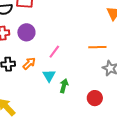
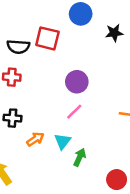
purple circle: (26, 32) -> (77, 82), moved
orange arrow: (29, 63) -> (35, 139), moved

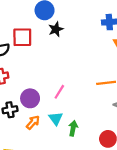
black star: (114, 33) -> (56, 29), moved
purple circle: (77, 82) -> (30, 98), moved

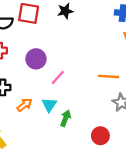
purple circle: (30, 98) -> (36, 59), moved

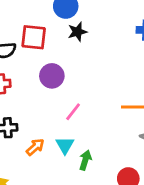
purple circle: (36, 59) -> (52, 76), moved

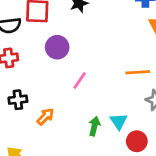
cyan triangle: (65, 145) -> (119, 121), moved

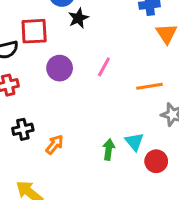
pink line: (80, 80) -> (104, 67), moved

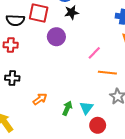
pink line: (104, 67) -> (94, 53), moved
purple circle: (60, 68) -> (56, 37), moved
orange arrow: (54, 145) -> (40, 99), moved

